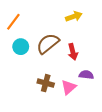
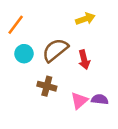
purple semicircle: (86, 75) -> (100, 99), moved
brown cross: (46, 83) -> (47, 86), moved

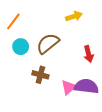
red arrow: (84, 60) -> (88, 54), moved
purple semicircle: (100, 99) -> (86, 86), size x1.6

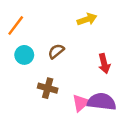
brown semicircle: (48, 43) -> (56, 51), size x0.6

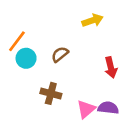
orange line: (16, 25) -> (17, 41), moved
purple semicircle: (102, 102) -> (108, 108), size x0.7

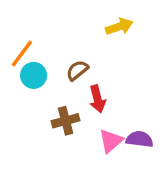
red arrow: (111, 67) -> (97, 99), moved
brown cross: (51, 93) -> (66, 121), turned -30

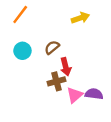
orange line: (22, 54) -> (20, 14), moved
brown cross: (66, 121) -> (57, 81), moved

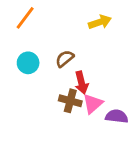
brown cross: (57, 81) -> (70, 101), turned 30
pink triangle: (75, 95) -> (93, 104), moved

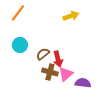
brown semicircle: (65, 59) -> (43, 54), moved

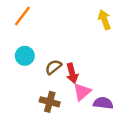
yellow arrow: (71, 16) -> (104, 20), moved, turned -91
brown cross: (50, 72) -> (50, 102), moved

